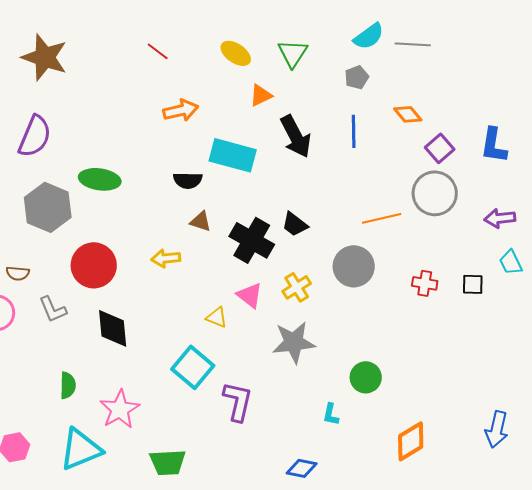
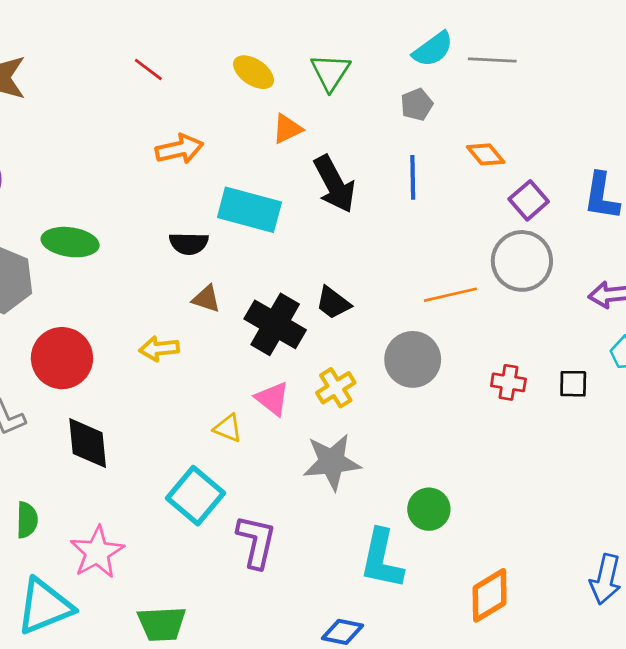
cyan L-shape: (331, 414) -> (382, 559), size x2.0

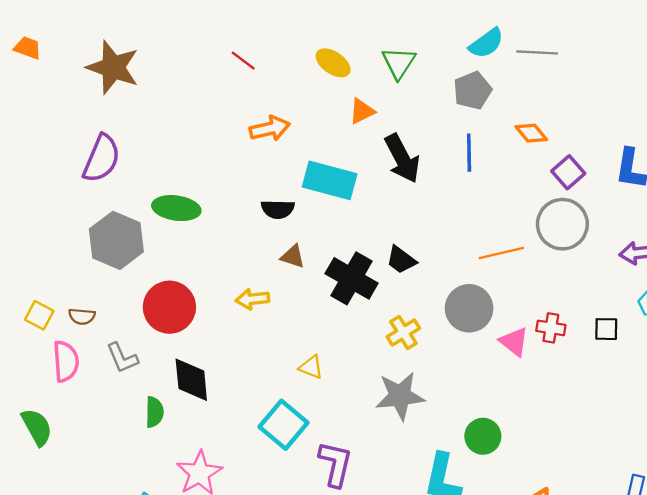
gray pentagon: (417, 105) -> (473, 90), size x1.4
pink triangle: (272, 399) -> (514, 342), moved
green semicircle: (27, 520) -> (154, 412), moved

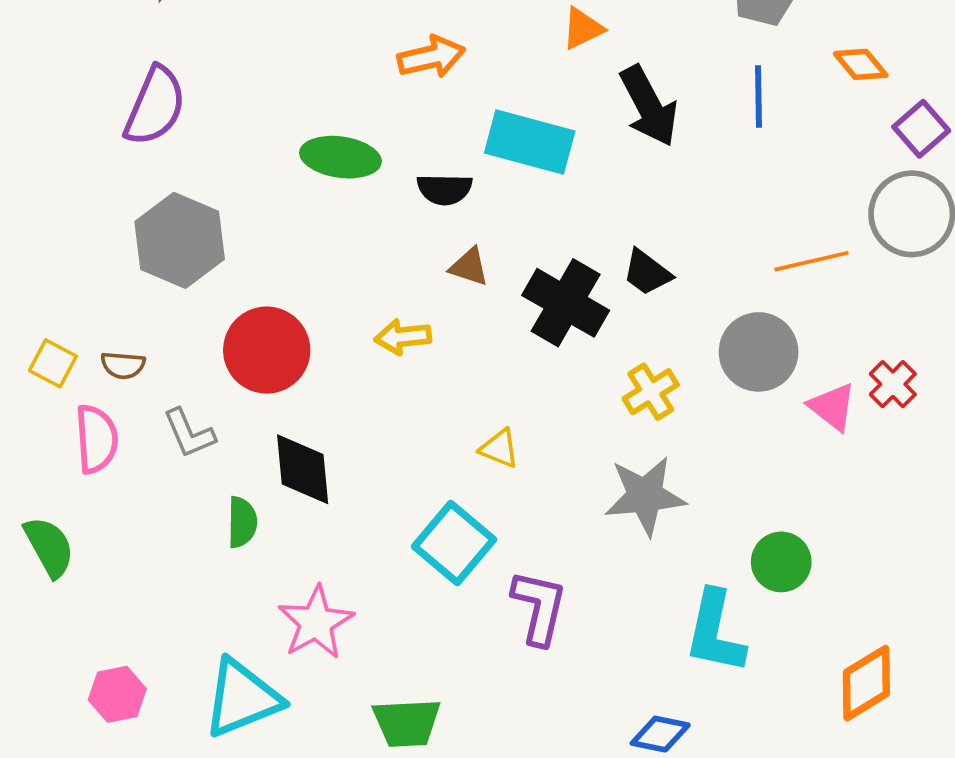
green ellipse: (176, 208) -> (340, 157), moved
red cross: (551, 328) -> (893, 384), turned 36

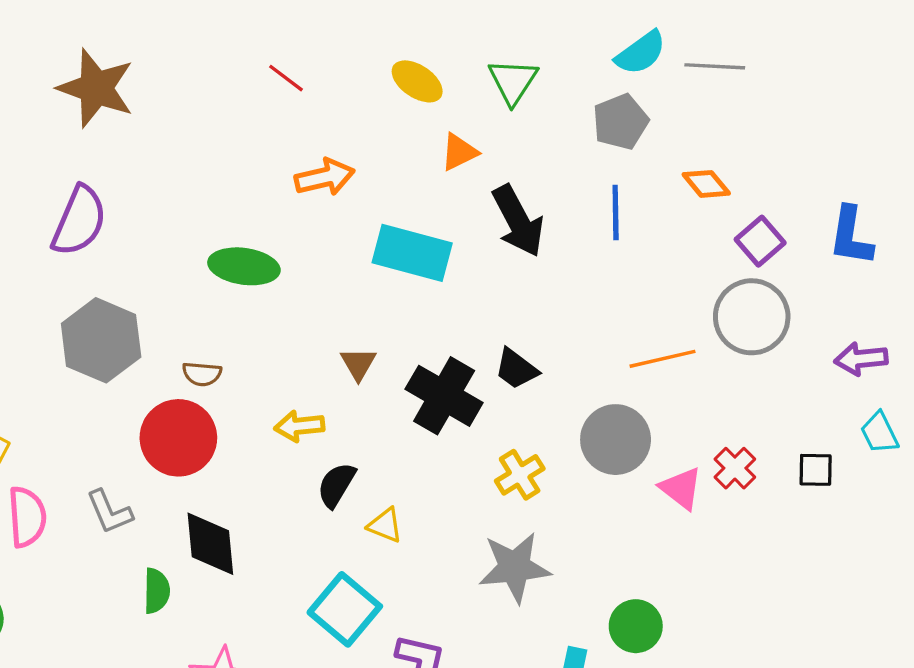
black semicircle: (445, 189) -> (336, 485), moved, turned 120
brown triangle: (469, 267) -> (358, 364), turned 42
brown semicircle: (123, 365) -> (202, 374), moved

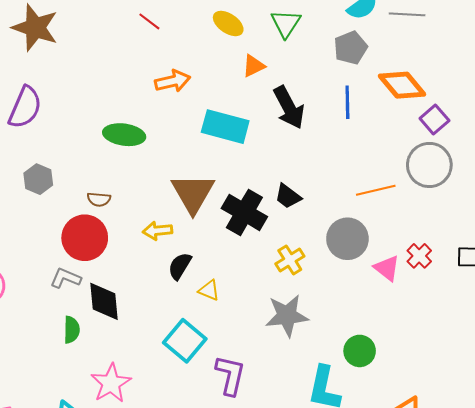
orange diamond: (706, 184) -> (402, 85), size x1.6
gray hexagon: (101, 340) -> (38, 179), size x0.6
brown triangle: (358, 364) -> (193, 193), size x2.0
gray L-shape: (109, 512) -> (66, 278), moved, turned 136

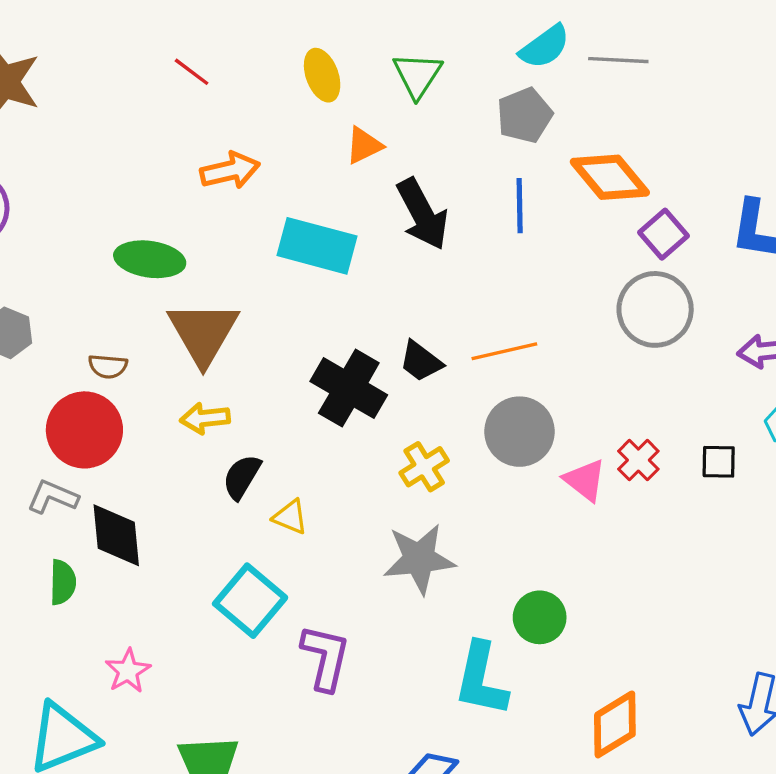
yellow ellipse: (228, 23) -> (322, 75), turned 36
orange line: (376, 190) -> (504, 351), moved
brown triangle: (193, 193) -> (203, 333), moved
pink star: (111, 383) -> (128, 671), size x0.7

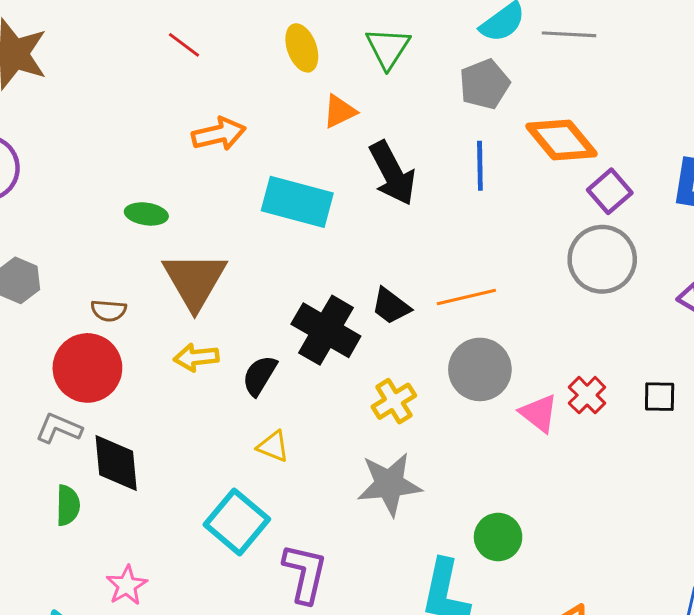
green ellipse: (150, 259) -> (146, 214), size x0.7
black semicircle: (242, 477) -> (260, 375), moved

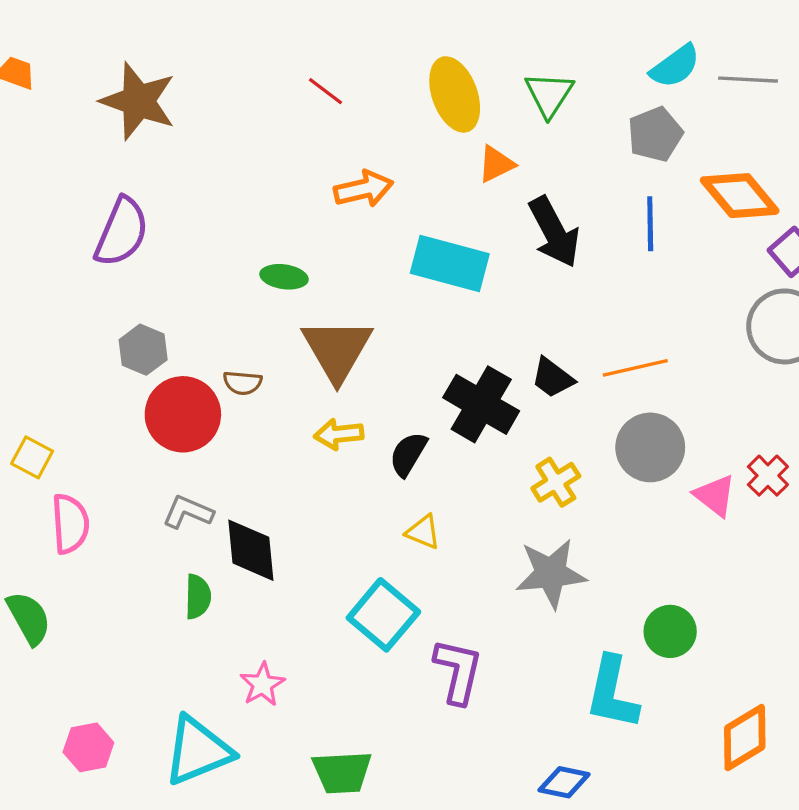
yellow ellipse: (302, 48) -> (455, 94), size x1.4
red circle: (87, 368) -> (183, 414), moved

